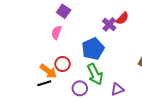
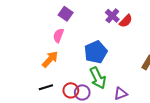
purple cross: (109, 24) -> (112, 16), moved
red circle: (63, 64) -> (71, 90), moved
orange arrow: (48, 71) -> (50, 59), moved, turned -84

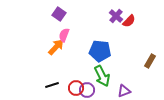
purple square: (66, 14) -> (59, 14), moved
blue pentagon: (96, 52) -> (100, 51), turned 30
orange arrow: (50, 59) -> (56, 47), moved

